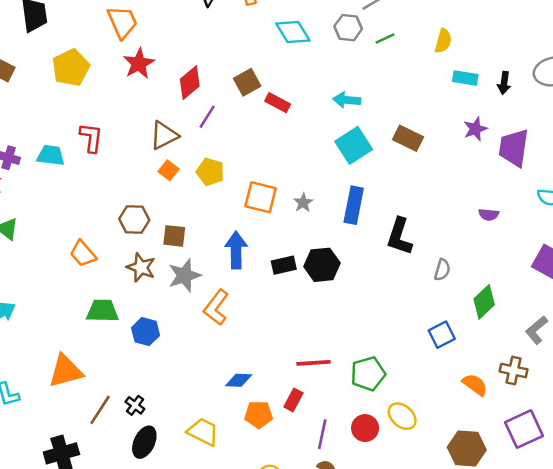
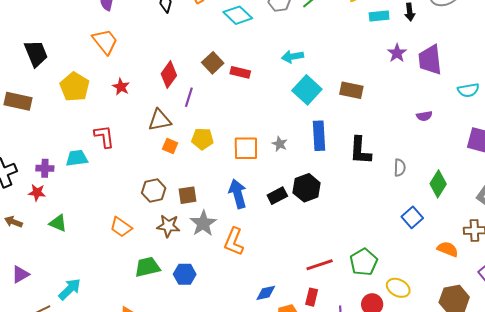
red star: (139, 63) -> (121, 87), moved, size x0.7
brown triangle: (164, 135) -> (160, 120), turned 30
brown rectangle: (408, 138) -> (351, 90), moved

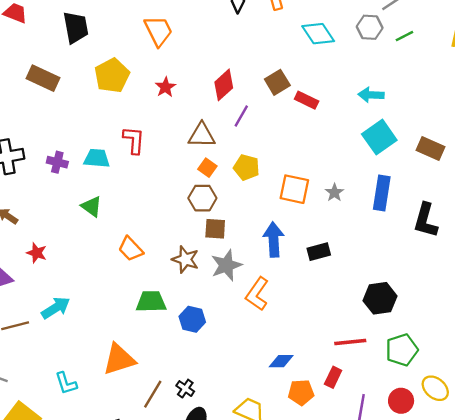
black hexagon: (307, 188) -> (380, 298), moved
brown hexagon: (154, 191) -> (202, 198), moved
red star: (37, 193) -> (37, 253), moved
green triangle: (58, 223) -> (91, 207), moved

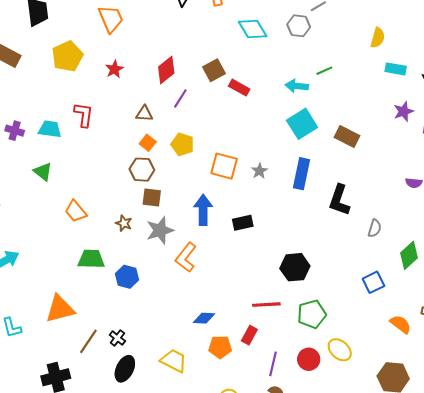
green line: (404, 36) -> (324, 71), moved
brown triangle: (202, 135) -> (144, 114), size x0.7
brown star: (185, 259) -> (124, 223), size x0.7

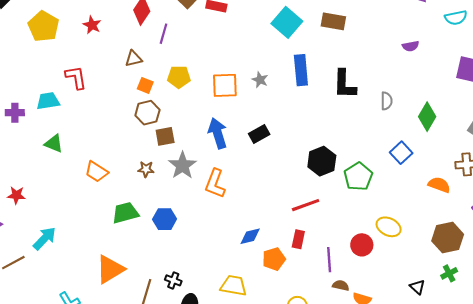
green pentagon: (312, 314) -> (358, 177), moved

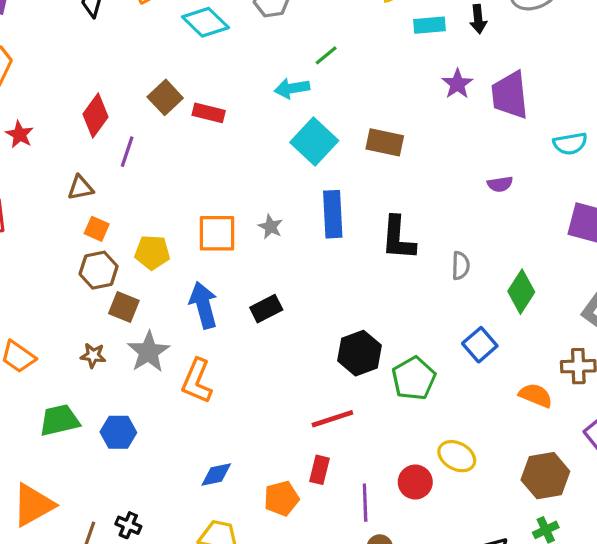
yellow pentagon: (179, 77) -> (152, 252), moved
brown square: (165, 136) -> (124, 307), turned 30
blue diamond: (250, 236) -> (216, 474), moved

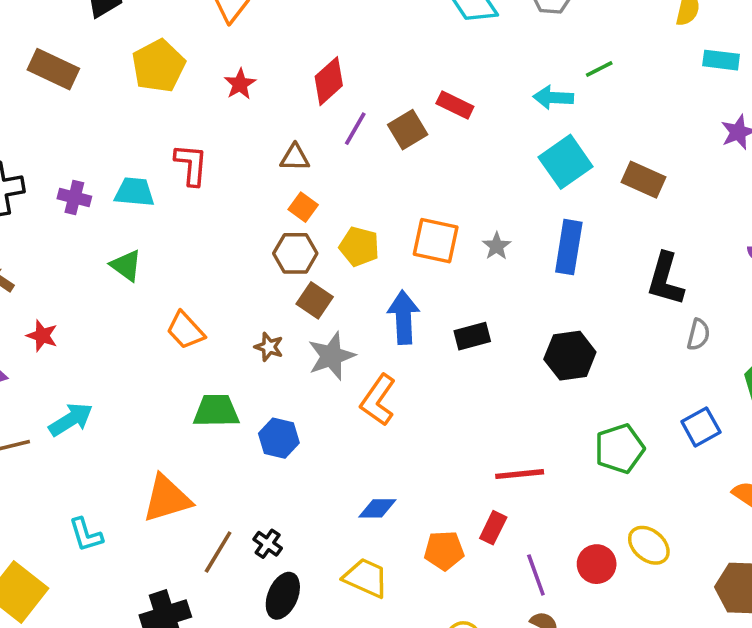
brown square: (165, 97) -> (408, 130), moved
black L-shape: (398, 238) -> (665, 279), moved
black hexagon: (359, 353) -> (570, 356), moved
purple line: (365, 503) -> (536, 575), turned -30

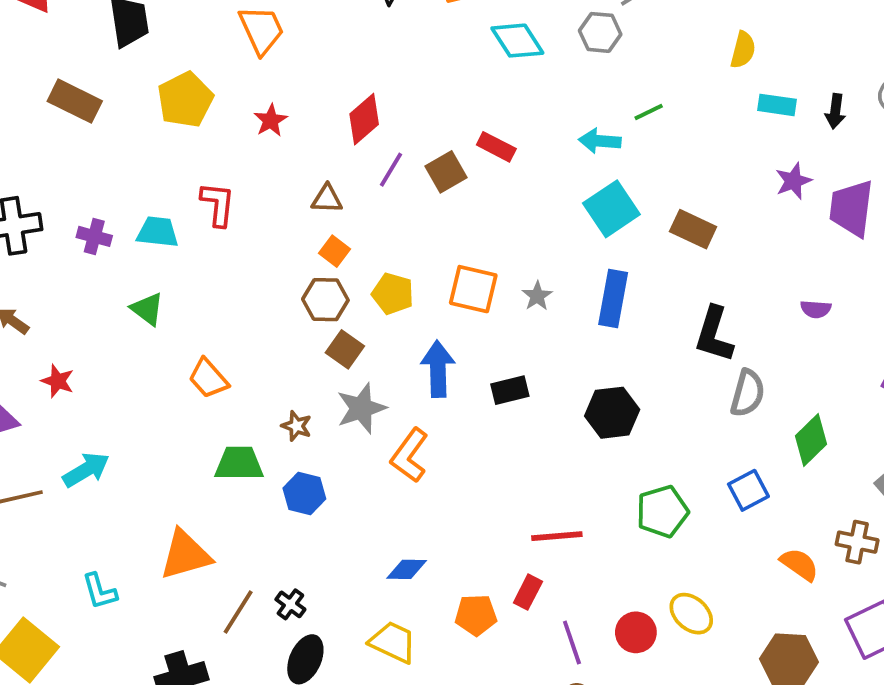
gray semicircle: (698, 335) -> (748, 393), size x1.4
brown star: (269, 347) -> (296, 426), moved

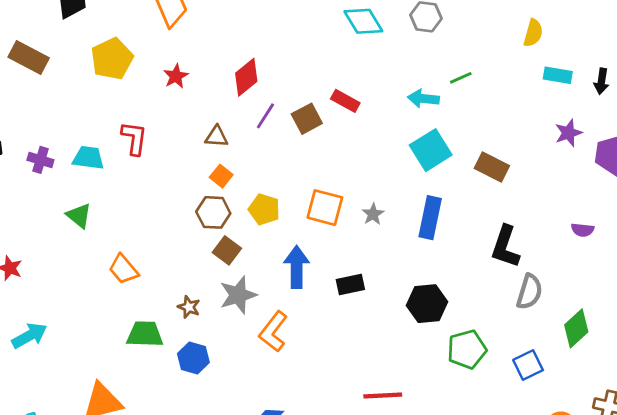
green pentagon: (662, 511) -> (467, 349), moved

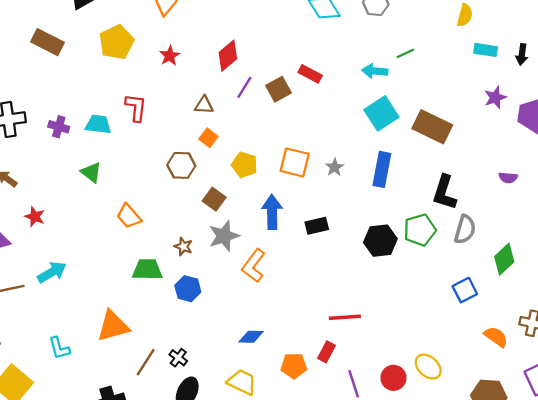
brown rectangle: (492, 167) -> (432, 127), size x1.4
brown hexagon: (213, 212) -> (181, 165), moved
green pentagon: (467, 349) -> (420, 230), moved

